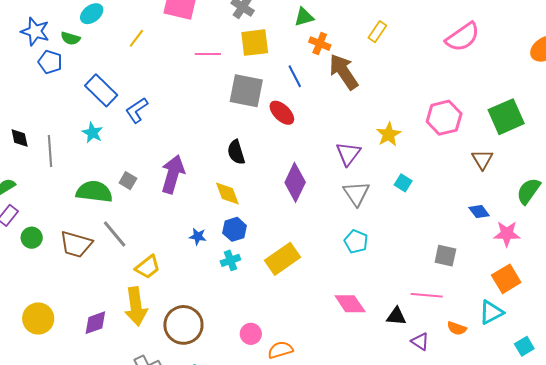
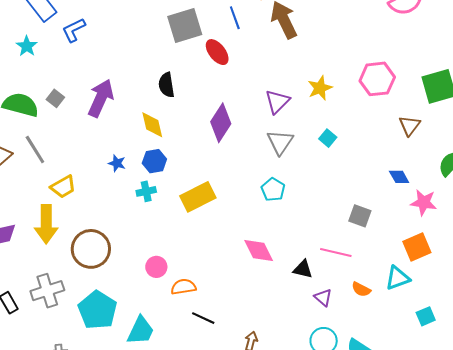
gray square: (246, 91) -> (185, 26), turned -36

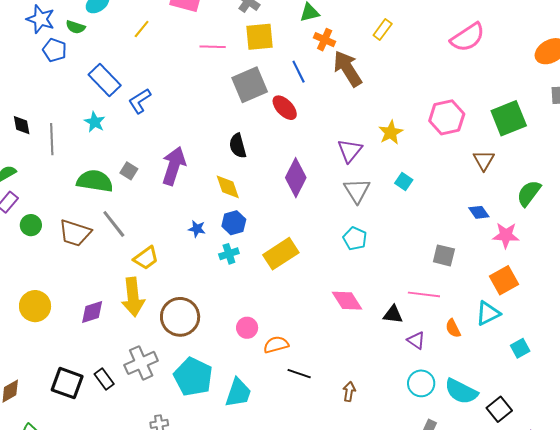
orange semicircle: (361, 289) -> (453, 328), turned 42

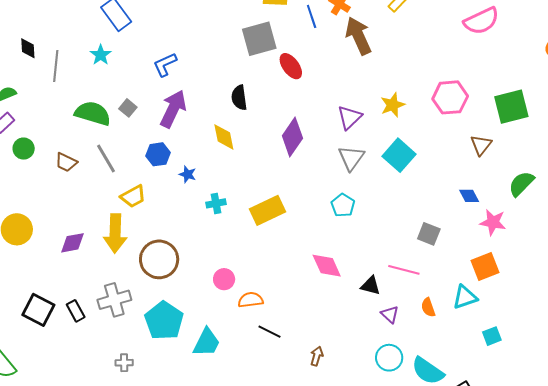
blue line: (299, 72) -> (312, 16), moved
blue L-shape: (140, 101) -> (165, 64), moved
cyan square: (404, 181) -> (399, 155), size x1.8
blue hexagon: (234, 223) -> (158, 154), moved
brown trapezoid: (75, 233) -> (66, 162), size x0.7

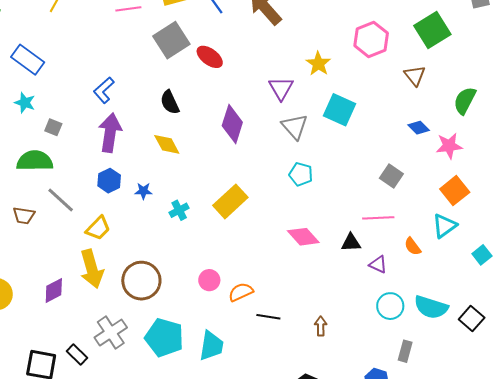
blue L-shape: (165, 64) -> (104, 90), moved
gray square: (128, 108) -> (53, 127), moved
gray square: (429, 234) -> (391, 176), turned 30

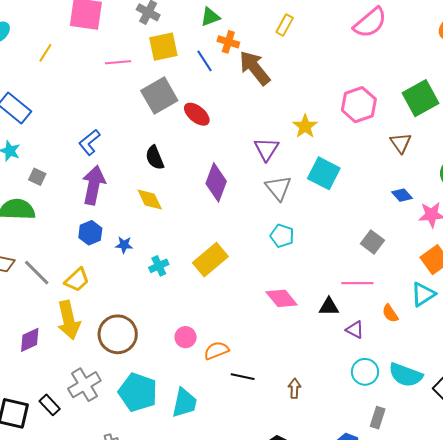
gray line: (61, 200) -> (37, 273), moved

